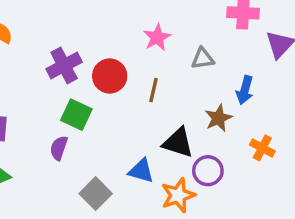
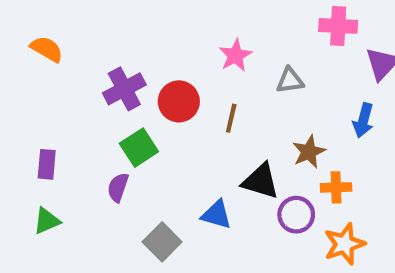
blue arrow: (245, 90) -> (363, 120), moved
green square: (76, 115) -> (139, 148), turned 32
orange cross: (262, 148) -> (336, 187), moved, turned -30
orange star: (178, 195) -> (344, 244), moved

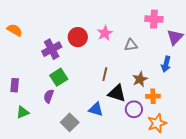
red circle: (179, 101) -> (78, 37), moved
brown line: (231, 118) -> (105, 74), moved
green triangle: (47, 221) -> (23, 112), moved

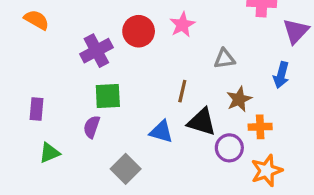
gray triangle: (131, 45) -> (224, 59), moved
green square: (59, 77) -> (108, 96), turned 30
blue triangle: (96, 109) -> (161, 132), moved

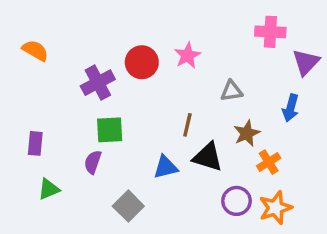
orange cross: (260, 127) -> (269, 162), turned -30
blue triangle: (161, 132) -> (165, 167), turned -30
purple circle: (229, 148) -> (237, 201), moved

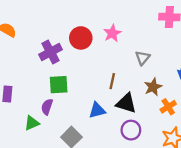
gray triangle: (231, 91) -> (143, 58), turned -42
green triangle: (49, 189) -> (32, 123), moved
purple circle: (237, 201) -> (131, 130), moved

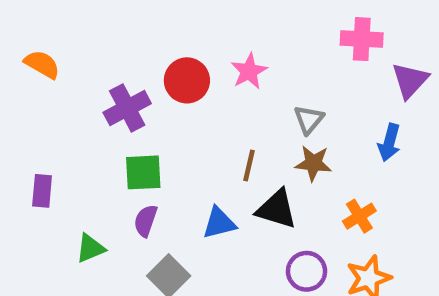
brown star: (153, 87) -> (313, 163), moved, turned 30
purple semicircle: (47, 107) -> (146, 221), moved
purple circle: (131, 130) -> (307, 271), moved

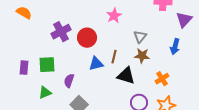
red circle: (187, 80) -> (87, 38), moved
green square: (143, 172) -> (47, 65), moved
blue triangle: (219, 223) -> (96, 64), moved

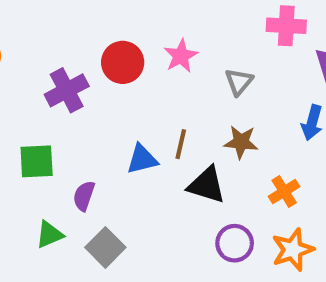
gray triangle: (140, 37) -> (239, 82), moved
red circle: (87, 38) -> (123, 62), moved
green triangle: (45, 93) -> (49, 235), moved

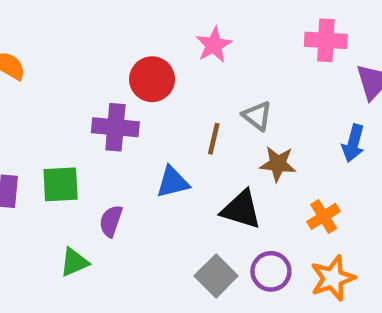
pink star: (181, 56) -> (214, 45), moved
gray triangle: (239, 82) -> (257, 116), moved, turned -32
purple cross: (67, 90) -> (115, 127), moved, turned 33
brown line: (181, 144) -> (214, 139), moved
gray square: (105, 247) -> (216, 276), moved

